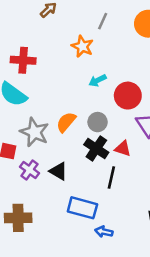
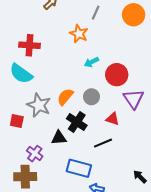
black cross: (96, 149) -> (77, 122), moved
purple cross: (29, 170) -> (35, 154), moved
black triangle: (58, 171) -> (59, 138), turned -35
black line: (111, 178) -> (103, 143), turned 54

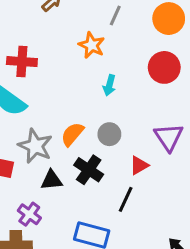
cyan arrow: (91, 62) -> (109, 85), turned -48
red circle: (117, 75) -> (164, 67), moved
red triangle: (113, 119) -> (139, 165), turned -48
black triangle: (59, 138) -> (52, 180), moved
black line: (103, 143) -> (126, 199), turned -42

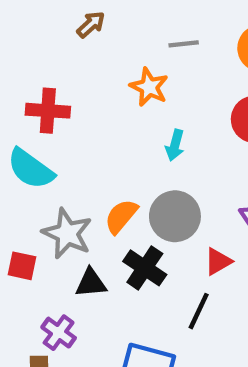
gray line: (115, 16) -> (184, 44), turned 60
gray circle: (109, 134) -> (175, 216), size x1.5

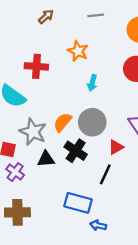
gray line: (184, 44) -> (96, 15), moved
red cross: (48, 111) -> (36, 66), moved
purple cross: (59, 333) -> (15, 172), moved

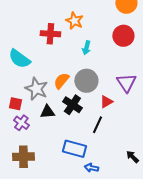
red cross: (36, 66) -> (50, 34), moved

